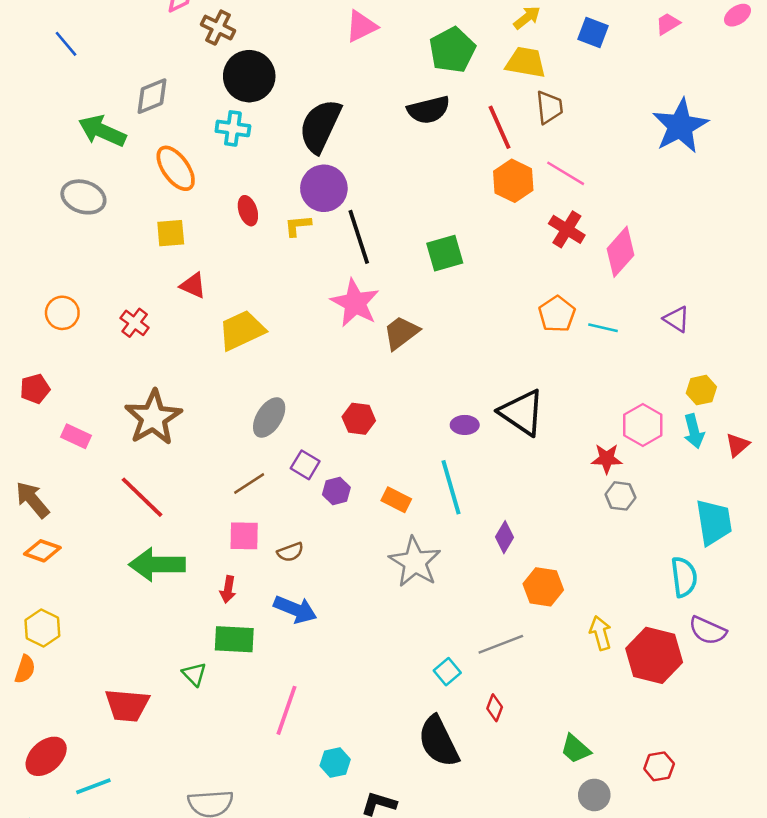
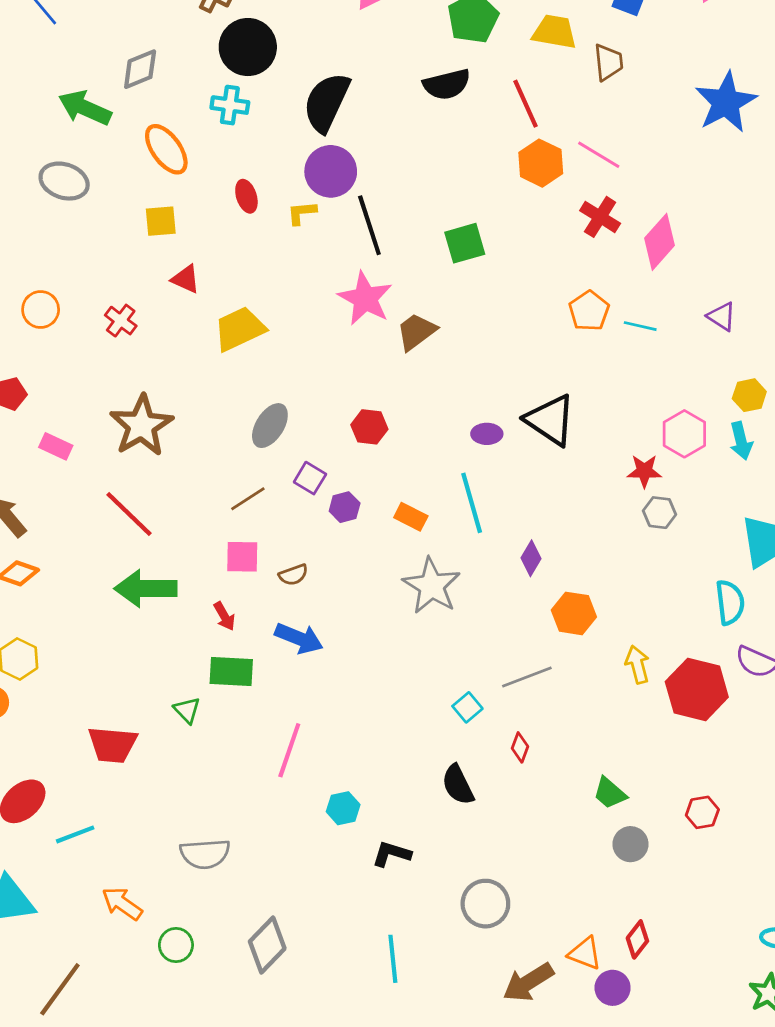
brown trapezoid: (549, 107) -> (608, 62), moved
red arrow: (228, 589) -> (224, 616), turned -40
black semicircle: (439, 741) -> (458, 785), size x0.7

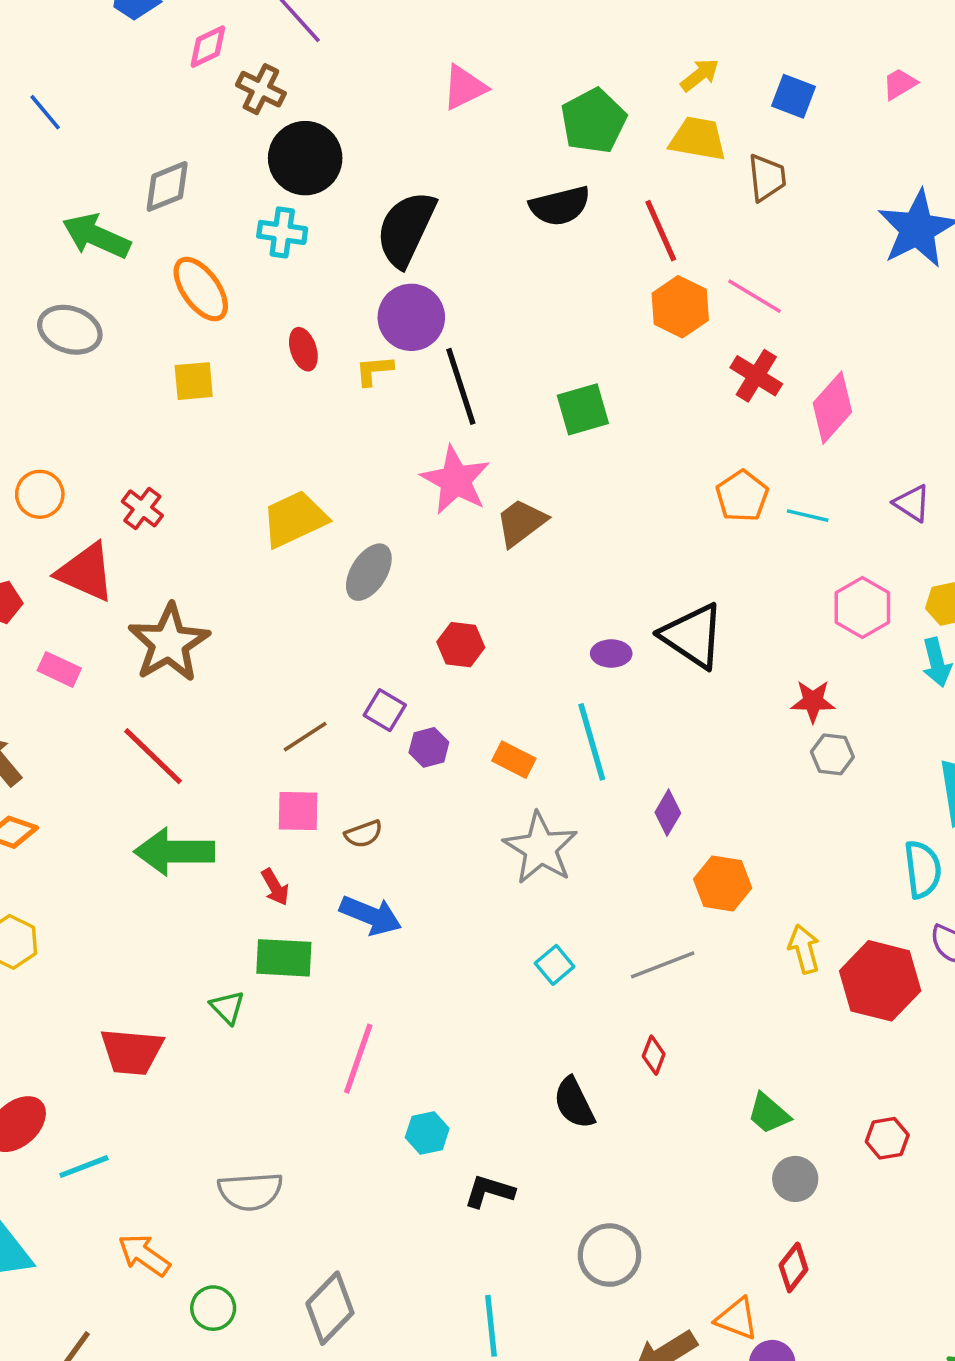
red triangle: (186, 279) -> (86, 572), moved, size x1.6
gray ellipse: (270, 426) -> (369, 572), moved
pink hexagon: (684, 434) -> (862, 608), moved
cyan square: (467, 707) -> (555, 965), moved
red diamond: (637, 939) -> (793, 1267), moved

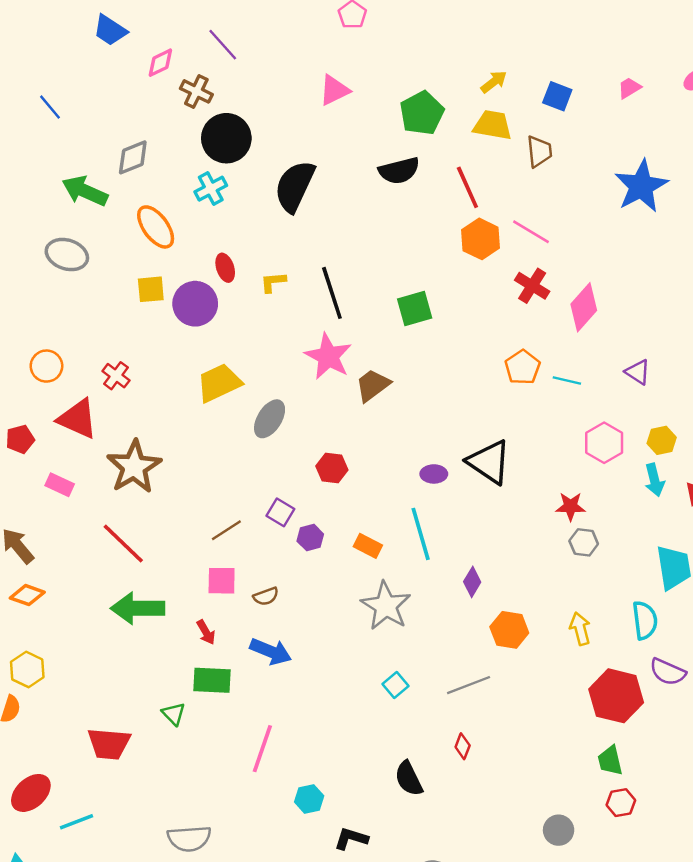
cyan cross: (282, 232) -> (211, 189), turned -36
purple circle: (411, 317) -> (195, 304), moved
yellow arrow: (804, 949) -> (580, 629), moved
green trapezoid: (769, 1113) -> (610, 761), moved, turned 36

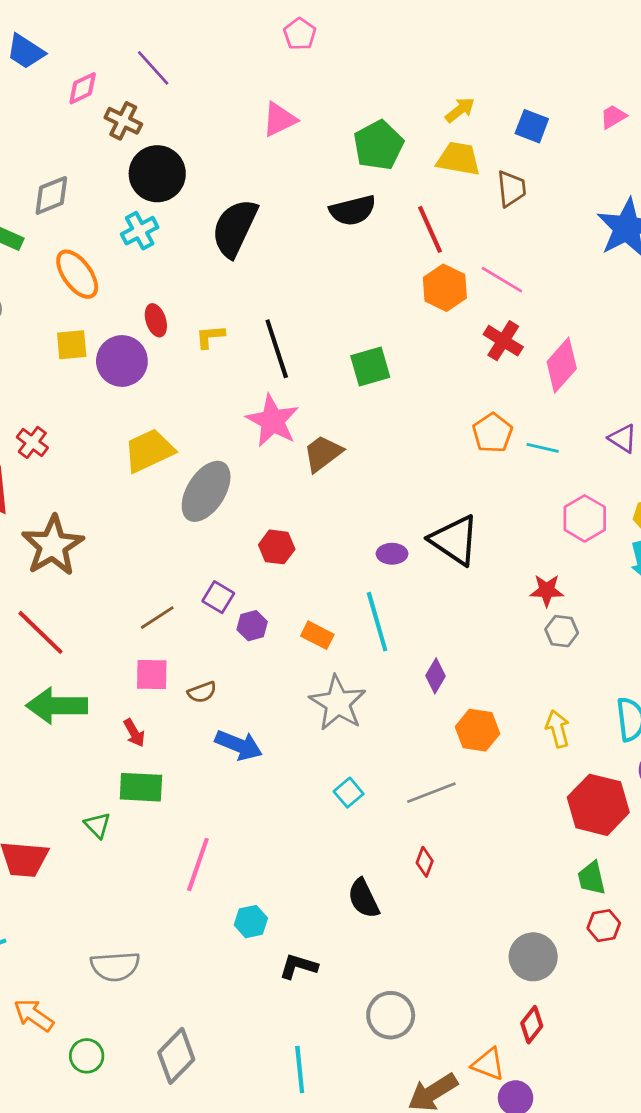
gray ellipse: (270, 419) -> (206, 491), size x1.4
blue arrow: (271, 651) -> (239, 745), moved
gray circle: (559, 830) -> (533, 957), size x1.4

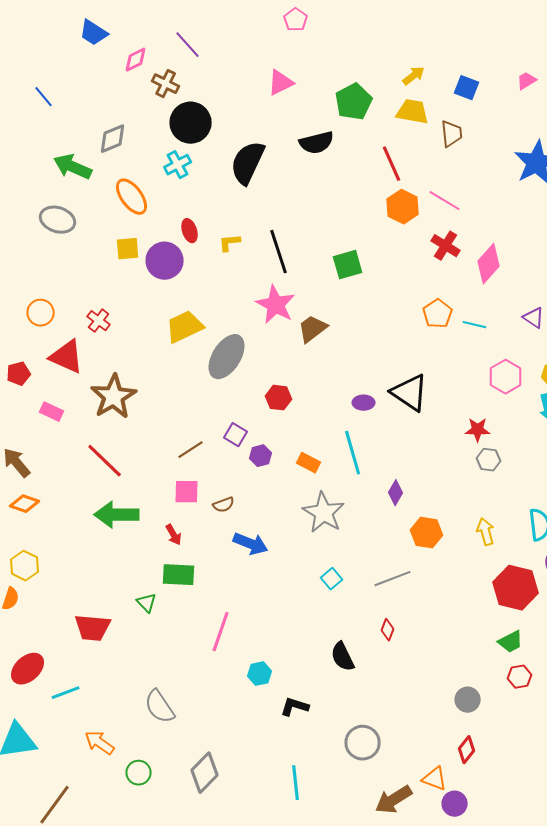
black semicircle: (353, 210) -> (317, 143), moved
green trapezoid: (592, 878) -> (511, 642), turned -104
gray circle: (533, 957) -> (468, 700), size x0.7
gray semicircle: (115, 966) -> (160, 707), turned 60

